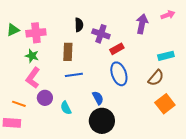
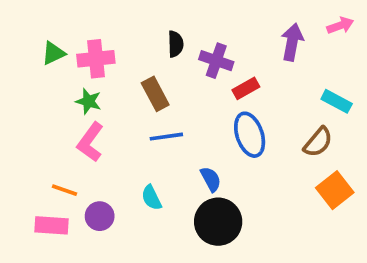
brown rectangle: (68, 52) -> (155, 94), turned -30
cyan rectangle: (166, 56) -> (337, 101), turned 42
purple circle: (45, 98) -> (100, 216), moved

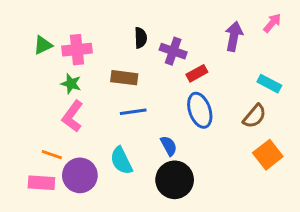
pink arrow: (340, 25) -> (272, 23), turned -30
brown rectangle: (155, 94) -> (124, 78), turned -55
cyan semicircle: (151, 198) -> (121, 161), size x1.4
purple circle: (100, 216) -> (80, 175), size x1.5

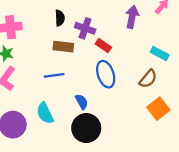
red rectangle: (197, 73) -> (103, 46), turned 63
brown rectangle: (124, 78) -> (63, 47), moved

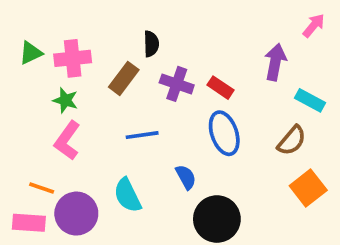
purple arrow: (132, 17) -> (275, 62), moved
purple cross: (85, 28) -> (177, 84), moved
brown rectangle: (63, 47) -> (124, 78), moved, turned -60
black circle: (86, 128) -> (217, 219), moved

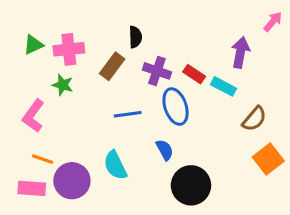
cyan rectangle: (310, 100) -> (223, 86), moved
blue ellipse: (224, 133) -> (176, 107), moved
pink L-shape: (67, 141) -> (33, 116), moved

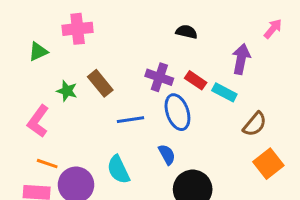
black semicircle: (135, 37) -> (187, 32), moved, turned -75
pink cross: (69, 49) -> (78, 29), moved
brown rectangle: (112, 66) -> (100, 83), moved, turned -76

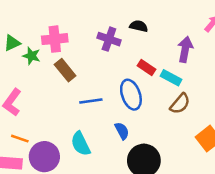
pink cross: (78, 29) -> (55, 39), moved
purple cross: (159, 77) -> (109, 39), moved
green star: (67, 91) -> (31, 56), moved
brown semicircle: (255, 124) -> (180, 104), moved

